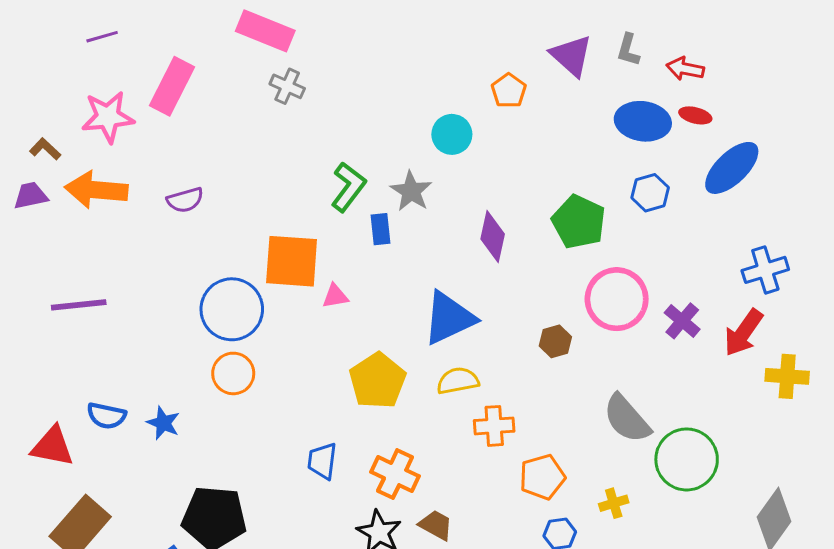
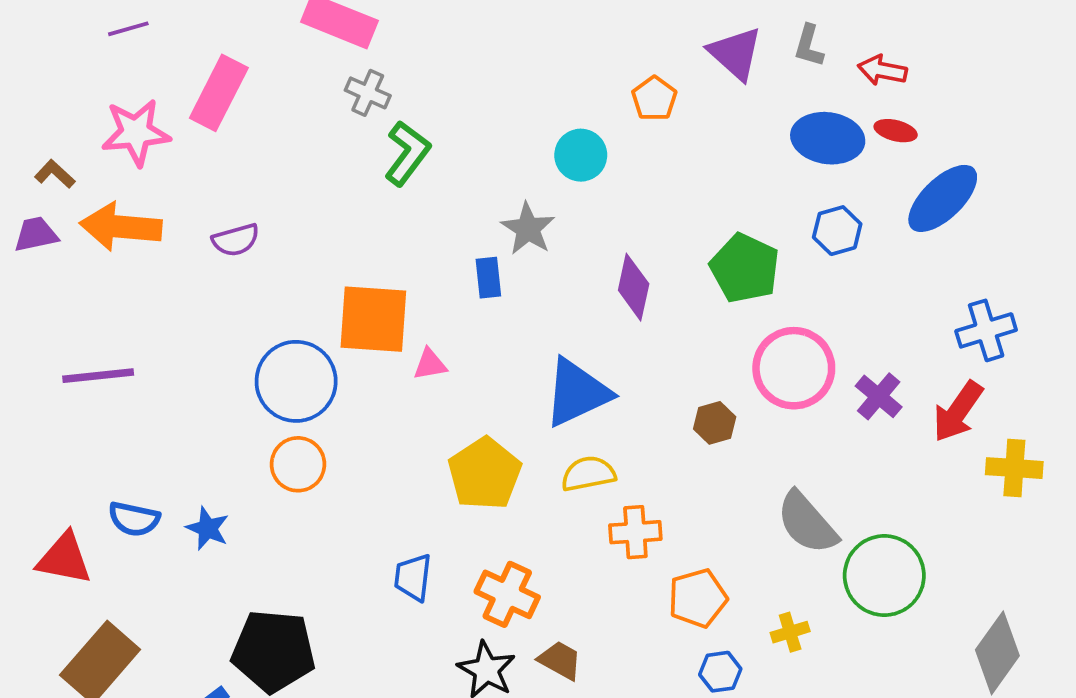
green L-shape: (348, 187) -> (407, 153), moved

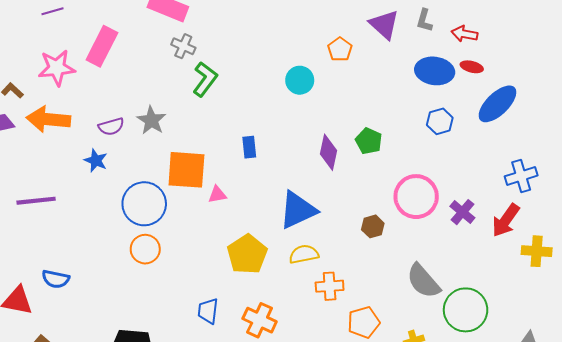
gray star: (528, 229) -> (151, 120), moved
green pentagon: (745, 268) -> (369, 141), moved, size x0.7
blue star: (207, 528) -> (96, 161), moved

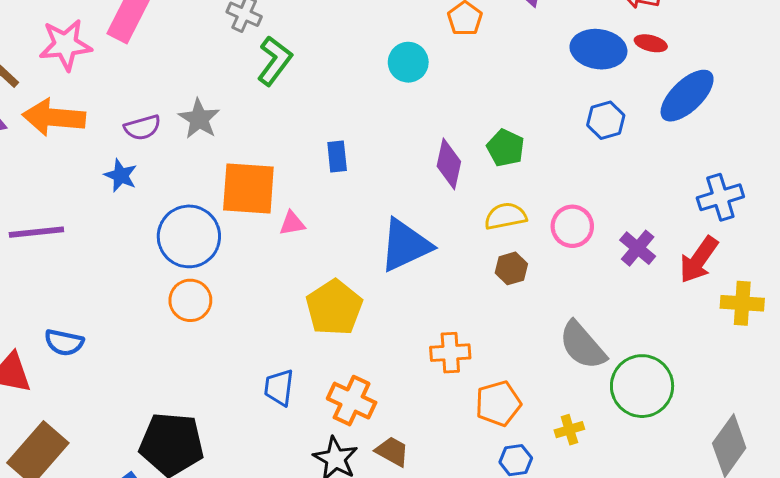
pink circle: (416, 197) -> (572, 226), size x0.7
yellow semicircle: (304, 254) -> (506, 216), moved

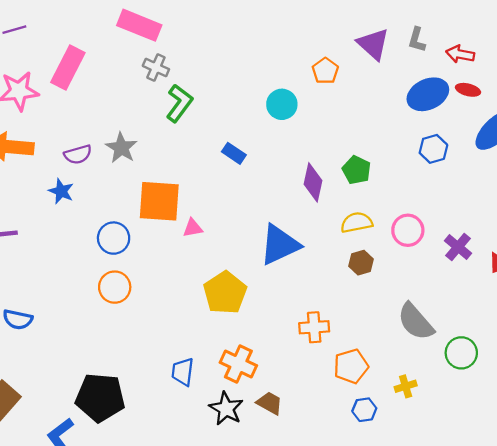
blue ellipse: (598, 49) -> (428, 94), turned -33
blue rectangle: (337, 157) -> (234, 153), moved, turned -50
blue circle: (189, 236) -> (114, 238), size x0.7
green circle: (642, 386) -> (461, 353), size x0.7
blue trapezoid: (279, 387) -> (183, 372), moved

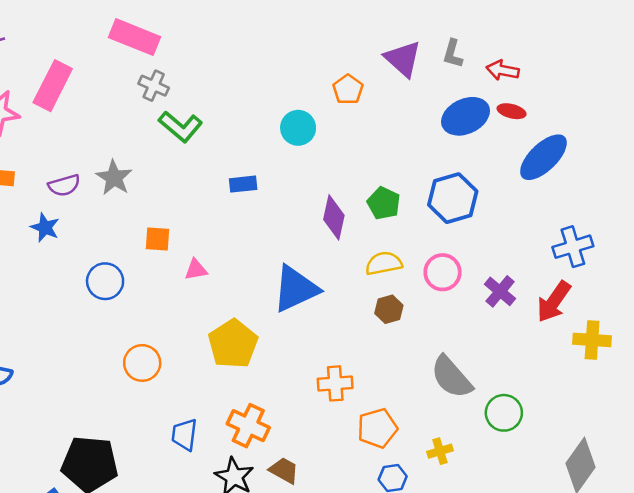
green L-shape: (179, 103) -> (180, 127), turned 93
blue hexagon: (433, 149) -> (453, 198), moved, size x1.5
blue rectangle: (234, 153) -> (243, 184), turned -40
orange square: (159, 201) -> (157, 239), size x0.5
orange circle: (115, 287) -> (142, 363), moved

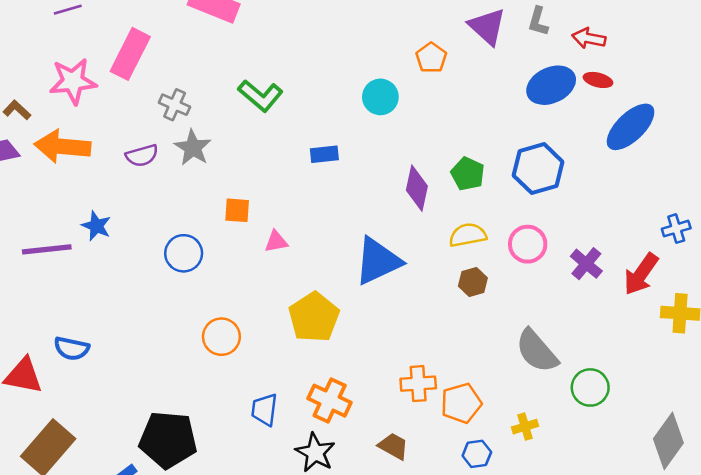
gray cross: (154, 86) -> (175, 105), moved
blue star: (45, 228) -> (96, 226), moved
blue cross: (573, 247) -> (676, 229), moved, size x0.7
orange cross: (335, 383) -> (418, 384), moved
brown trapezoid: (284, 470) -> (393, 446), moved

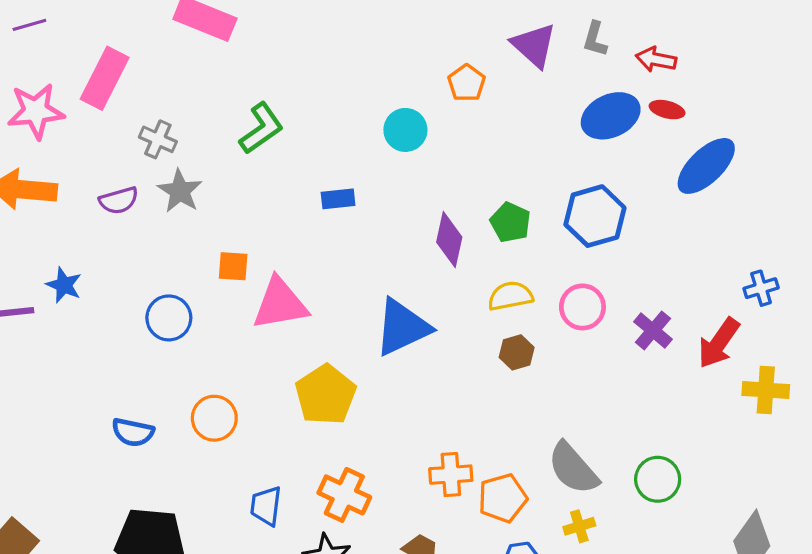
green L-shape: (261, 96) -> (261, 128), turned -75
pink triangle: (276, 242) -> (280, 304), size x2.0
blue semicircle: (72, 348) -> (133, 432), moved
gray semicircle: (537, 351) -> (573, 468), moved

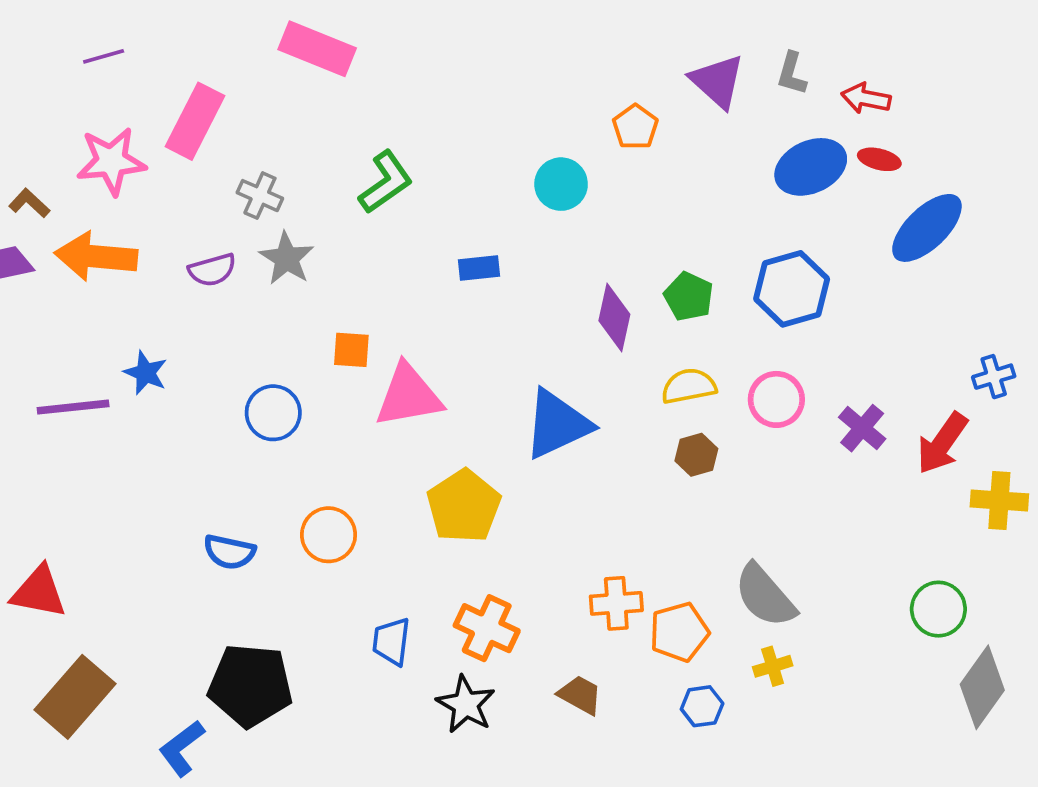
green circle: (658, 479) -> (938, 609), moved

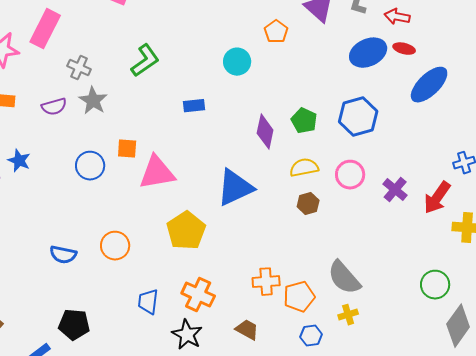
blue circle: (273, 413) -> (90, 166), moved
black pentagon: (250, 685) -> (74, 325), size x0.7

